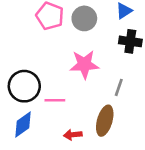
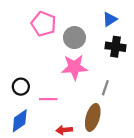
gray circle: (84, 18) -> (74, 38), moved
black circle: (24, 86) -> (21, 87), size x0.6

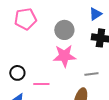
pink pentagon: (44, 24) -> (25, 19), moved, turned -30
gray line: (105, 88) -> (91, 74), turned 64

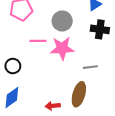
pink line: (41, 84) -> (38, 41), moved

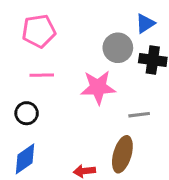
gray circle: (62, 21) -> (118, 48), moved
pink line: (38, 41) -> (42, 75), moved

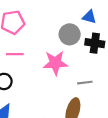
blue triangle: (145, 23) -> (89, 17), turned 48

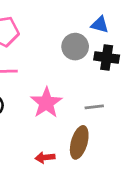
pink star: (55, 63) -> (46, 103), moved, turned -30

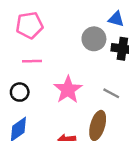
gray line: (94, 107) -> (111, 93), turned 35

